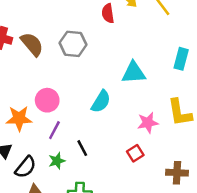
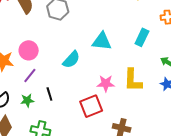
red square: (135, 153) -> (91, 106), size x1.6

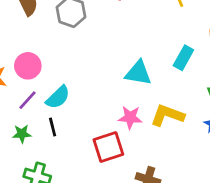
cyan triangle: (102, 41) -> (138, 73), moved
cyan semicircle: (71, 60) -> (58, 97), moved
yellow L-shape: (133, 80) -> (167, 115), turned 105

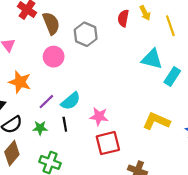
pink circle: (28, 66) -> (54, 57), moved
cyan triangle: (138, 73) -> (152, 59), moved
pink star: (130, 117) -> (99, 116), moved

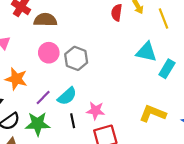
brown semicircle: (51, 23) -> (45, 20), turned -65
gray hexagon: (86, 34) -> (76, 58), moved
black line: (65, 124) -> (73, 121), moved
green star: (40, 128) -> (38, 124), size x1.6

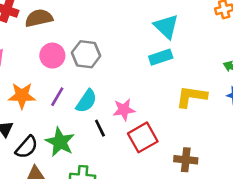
cyan triangle: (146, 52) -> (166, 27), turned 45
cyan rectangle: (167, 69) -> (161, 57), moved, turned 54
purple line: (43, 97) -> (57, 97), moved
green star: (38, 124) -> (60, 142), turned -30

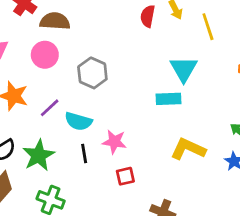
pink circle: (52, 56) -> (45, 55), moved
cyan semicircle: (86, 101) -> (78, 121), turned 55
red square: (143, 137) -> (125, 176), size x0.6

